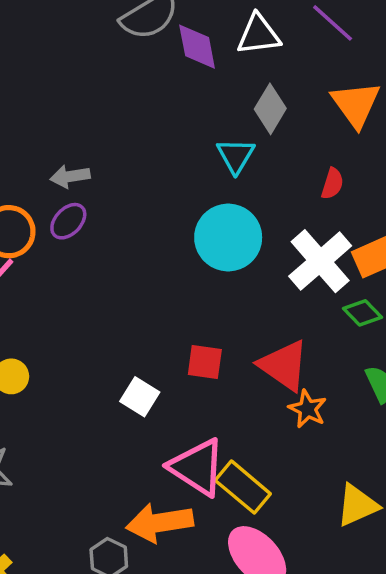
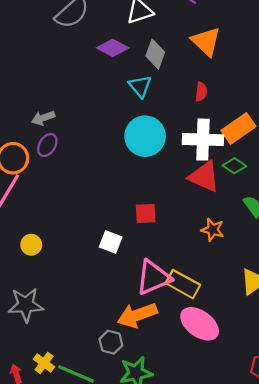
purple diamond: (197, 47) -> (113, 48), moved, turned -40
white cross: (320, 261) -> (203, 140), turned -36
red triangle: (284, 365) -> (204, 177), moved
pink triangle: (197, 467) -> (153, 277), turned -45

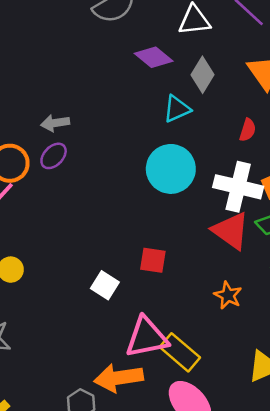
cyan triangle: (140, 86) -> (177, 109), turned 35

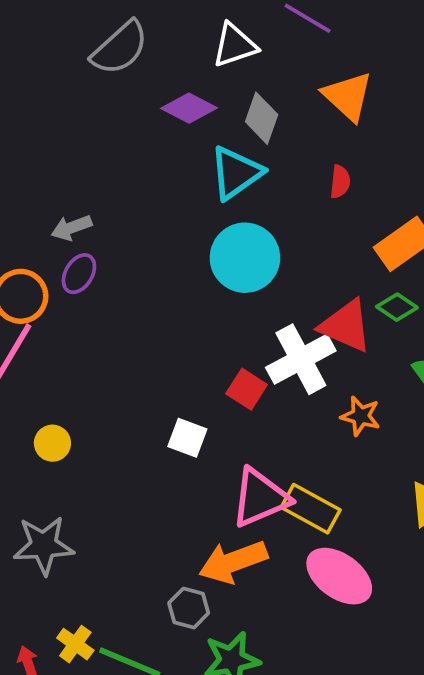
cyan triangle: (177, 109) -> (236, 173), size x1.4
white cross: (238, 187) -> (301, 359), moved, turned -30
red square: (153, 260) -> (247, 389), turned 36

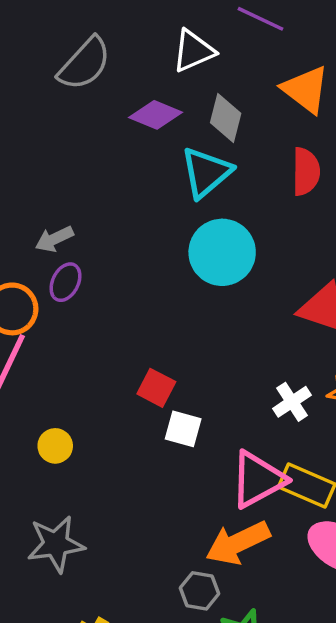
red semicircle: (340, 182) -> (306, 172), size x1.5
white cross: (301, 359) -> (292, 402), moved, size x0.6
red square: (247, 389) -> (156, 388), moved

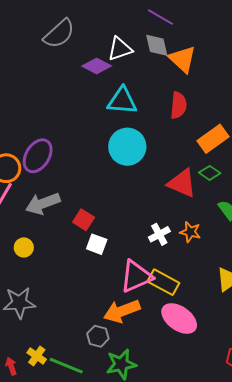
white triangle: (193, 51) -> (120, 49), moved
gray diamond: (226, 118) -> (157, 45), moved, turned -32
cyan triangle: (206, 172) -> (122, 101), turned 40
gray arrow: (54, 239) -> (43, 204), moved, size x1.6
purple ellipse: (65, 282) -> (38, 156), size x1.6

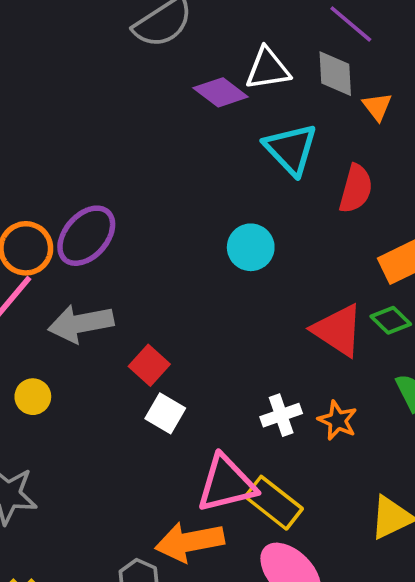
orange triangle: (182, 59) -> (377, 107), size x0.6
cyan triangle: (122, 101) -> (291, 149), moved, turned 32
cyan circle: (127, 147) -> (251, 247), size x0.7

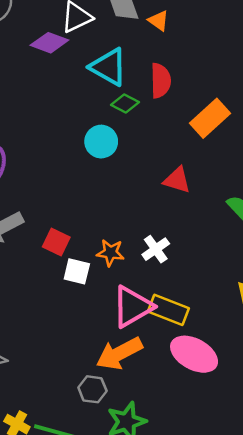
green diamond: (391, 320) -> (125, 104), moved
red triangle: (338, 330) -> (177, 180), size x0.7
orange star: (338, 420) -> (110, 253), moved

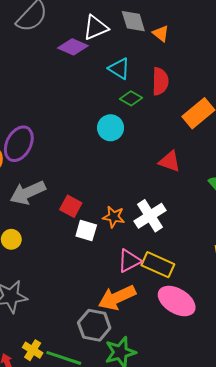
cyan triangle: (108, 67) -> (119, 69), size x0.7
white cross: (156, 249) -> (150, 216), size x1.4
pink triangle: (132, 307) -> (129, 261), size x0.7
gray hexagon: (92, 389) -> (94, 325), size x1.4

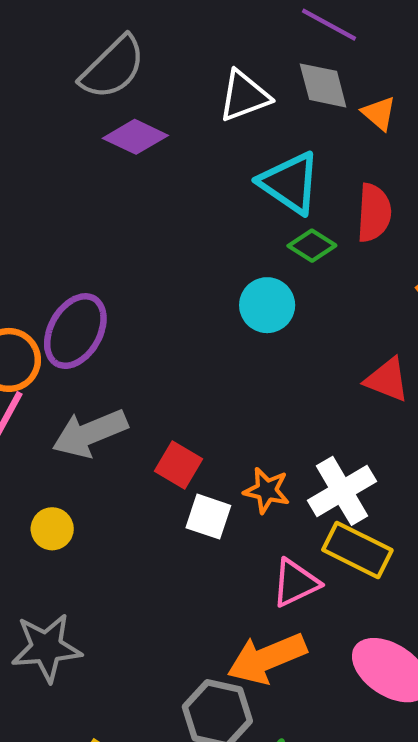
purple diamond: (73, 47) -> (135, 137), moved
cyan triangle: (119, 69) -> (290, 183), size x1.4
yellow rectangle: (158, 265) -> (357, 550), moved

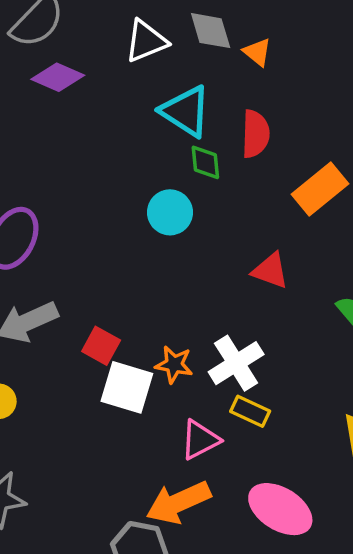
green diamond: (312, 246) -> (205, 162), turned 54
white square: (208, 517) -> (127, 387), size x1.4
yellow rectangle: (357, 550) -> (250, 411), size x0.7

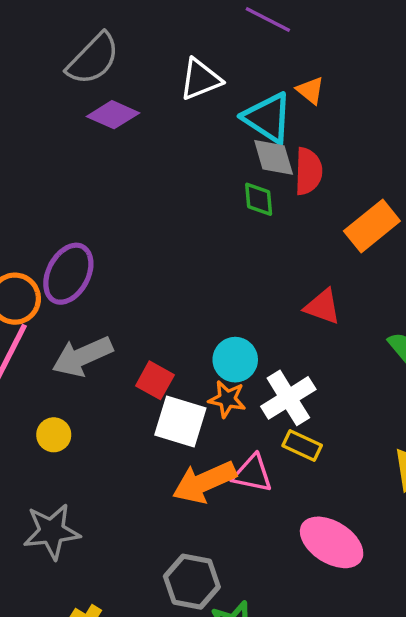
gray diamond: (211, 31) -> (274, 157), moved
cyan triangle: (186, 111) -> (268, 118), moved
cyan circle: (170, 212) -> (235, 360), moved
pink triangle: (200, 440) -> (252, 474), turned 39
orange arrow: (178, 502) -> (204, 482), moved

